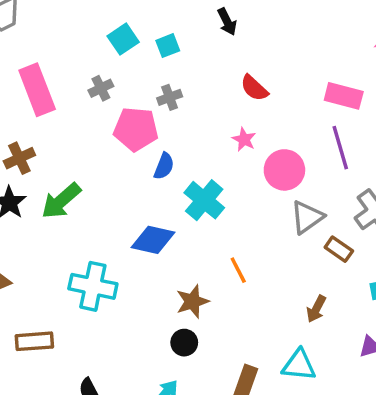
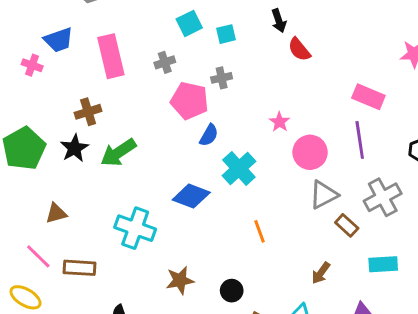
red semicircle: (254, 88) -> (299, 49), moved
brown star: (192, 301) -> (180, 280), moved
black circle: (184, 343) -> (232, 291), moved

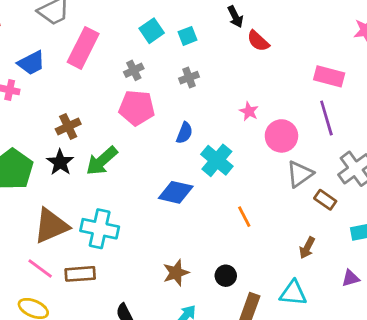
pink rectangle: (111, 56) -> (83, 48), moved, turned 48
pink pentagon: (189, 101) -> (137, 108), moved
brown triangle: (56, 213) -> (51, 226), size x1.8
cyan cross: (135, 228) -> (100, 229), moved

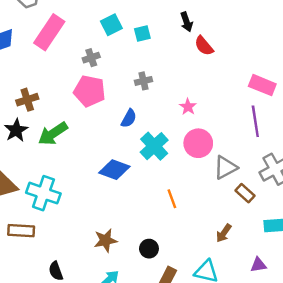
gray cross: (189, 78) -> (143, 81), moved
pink circle: (281, 136) -> (198, 143), moved

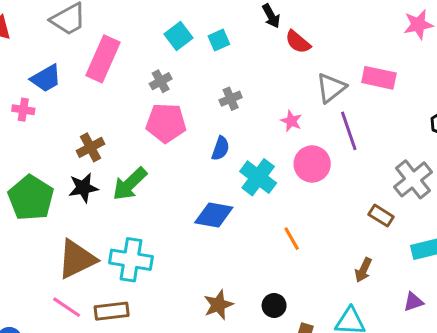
purple line: (255, 121) -> (349, 131), moved
black star: (16, 130) -> (83, 188), turned 30
gray triangle: (225, 168) -> (331, 88), moved

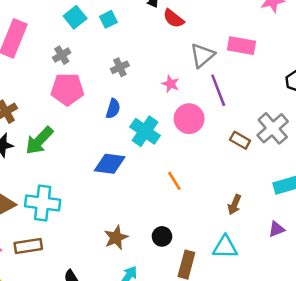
brown rectangle: (381, 216) -> (240, 140), moved

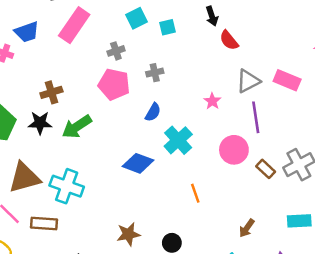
gray cross: (120, 67) -> (155, 73), moved
pink circle: (189, 119) -> (234, 150), moved

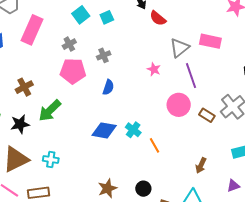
black star: (40, 123) -> (20, 124), moved
cyan cross: (178, 140) -> (133, 130), moved, size x0.7
cyan cross: (67, 186) -> (51, 160), size x0.6

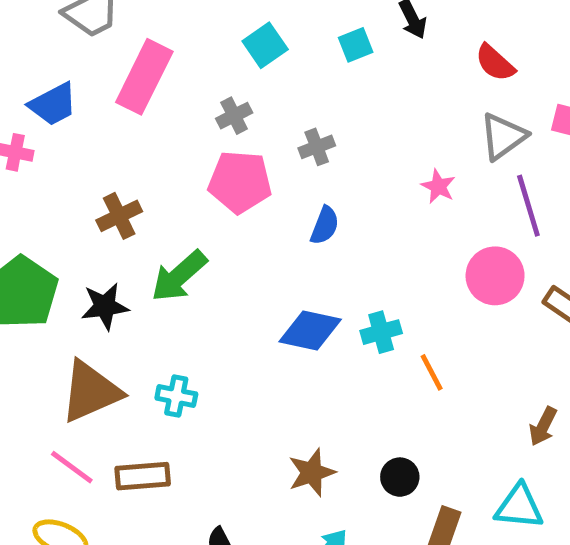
cyan square: (107, 17) -> (356, 45), moved
red semicircle: (158, 18) -> (495, 63), moved
cyan cross: (133, 130) -> (381, 332), turned 35

